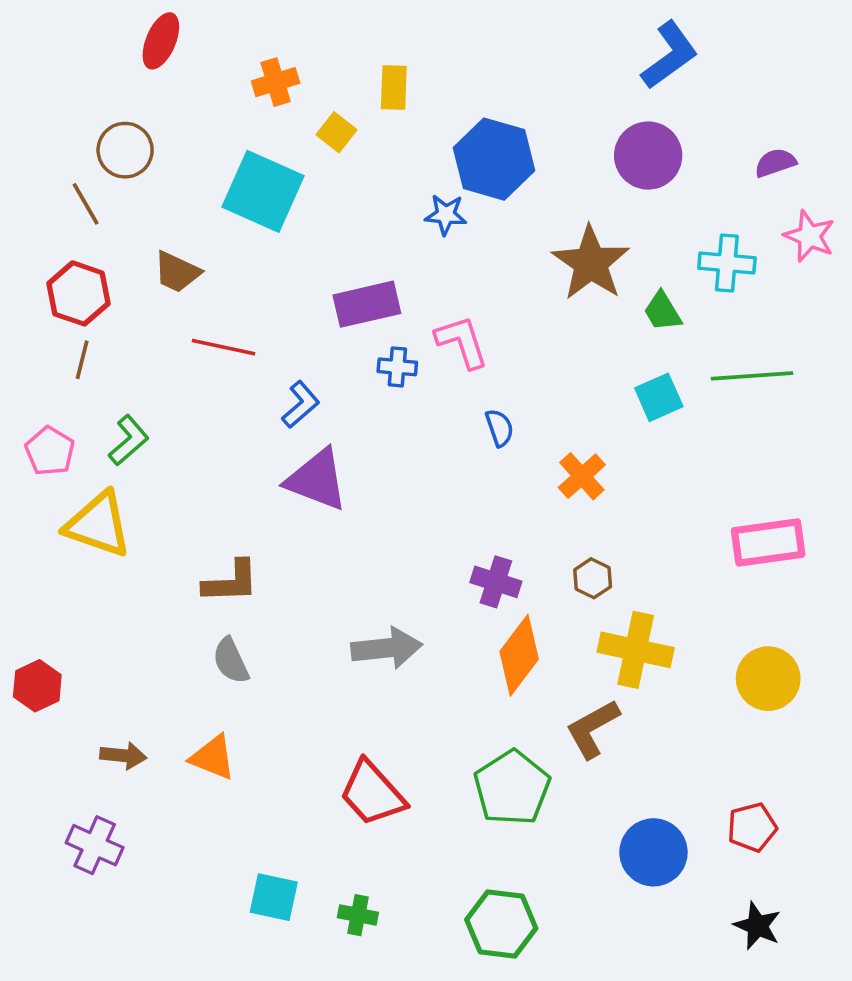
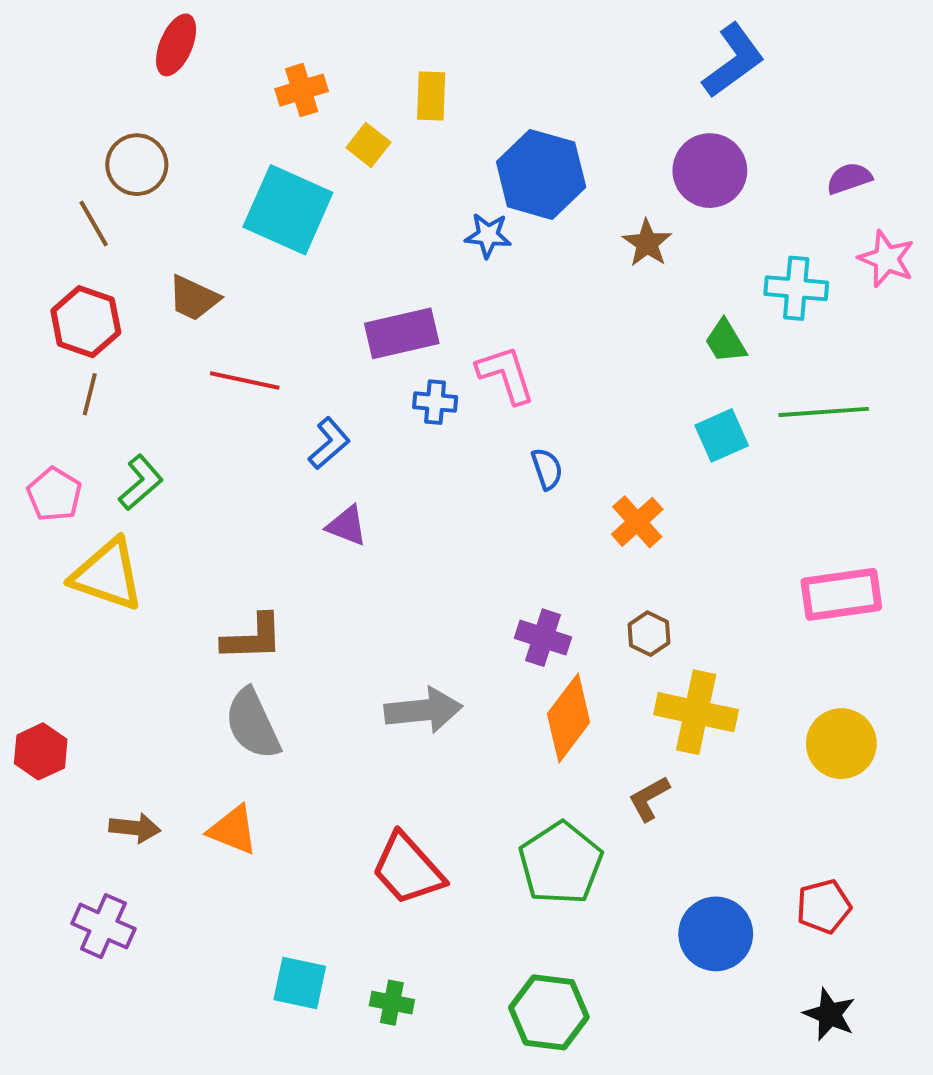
brown star: (591, 263) -> (647, 243), moved, size x0.6
purple triangle: (317, 480) -> (347, 526), size x0.6
gray semicircle: (231, 661) -> (253, 724), size x1.4
brown L-shape: (593, 729) -> (649, 798), size x0.7

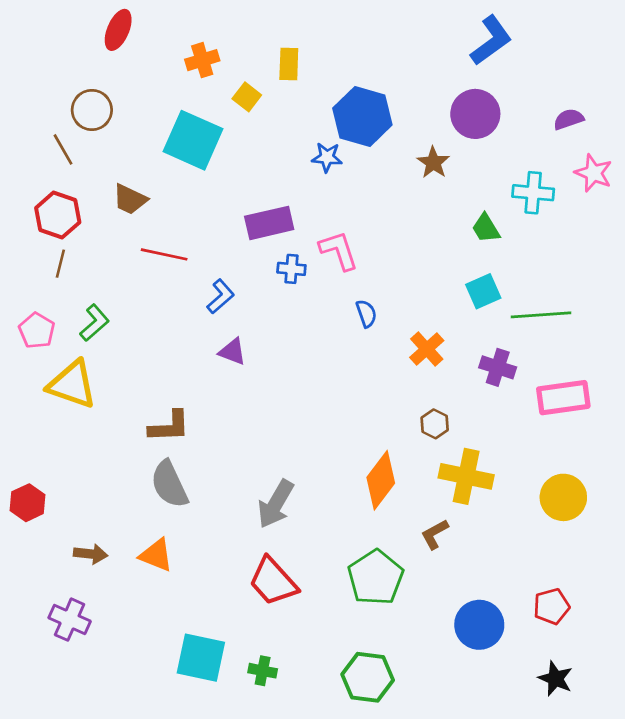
green line: (824, 412) -> (541, 315), moved
purple cross: (543, 638) -> (498, 367), moved
gray arrow: (423, 710) -> (276, 504), moved, turned 126
cyan square: (300, 983) -> (201, 658), size x1.4

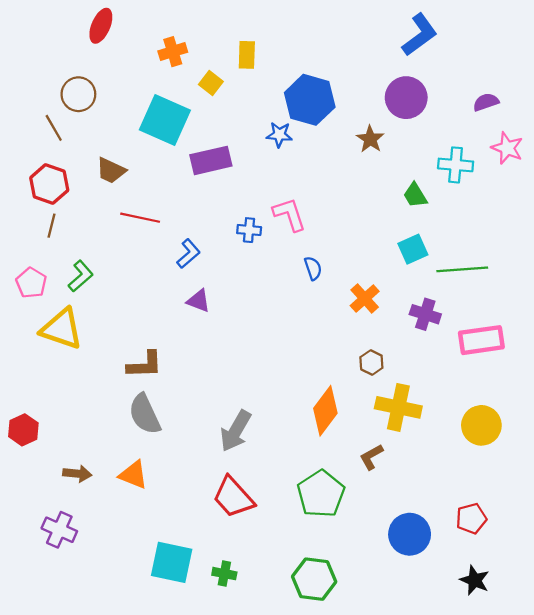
purple rectangle: (269, 223) -> (211, 160), moved

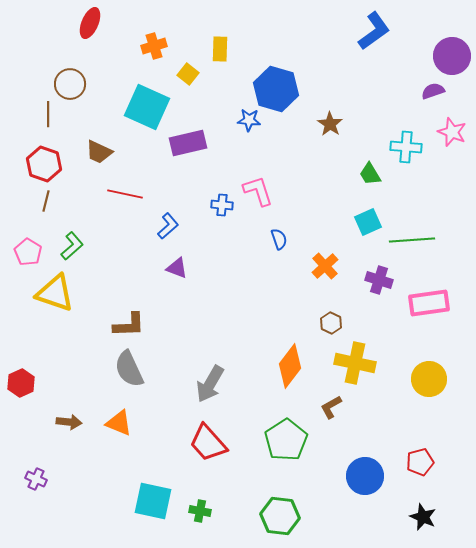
purple circle: (406, 98) -> (452, 56), moved
brown line: (54, 128) -> (48, 114), turned 30
purple cross: (59, 530) -> (36, 479), moved, size x0.7

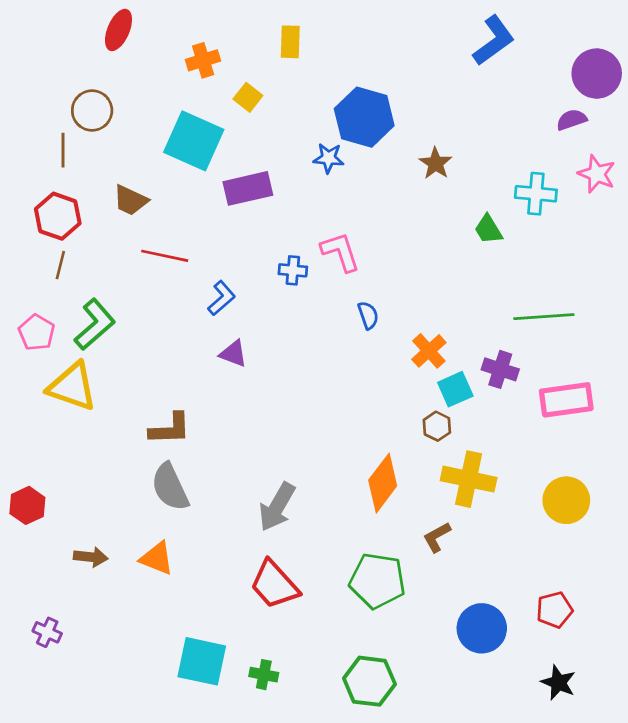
yellow rectangle: (220, 49) -> (290, 42), moved
cyan square: (368, 222) -> (455, 389), moved
green L-shape: (72, 246) -> (95, 325), size x1.4
green pentagon: (286, 440) -> (377, 581), turned -30

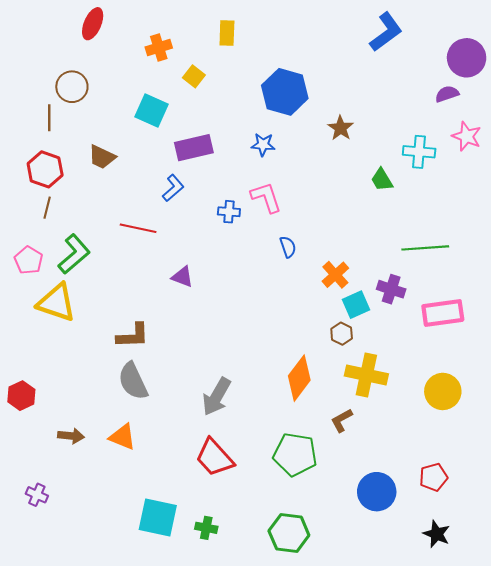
cyan square: (194, 141) -> (151, 110), size x0.7
blue star: (329, 158) -> (263, 145), moved
red line: (165, 256) -> (138, 228), moved
blue L-shape: (222, 298) -> (173, 188), moved

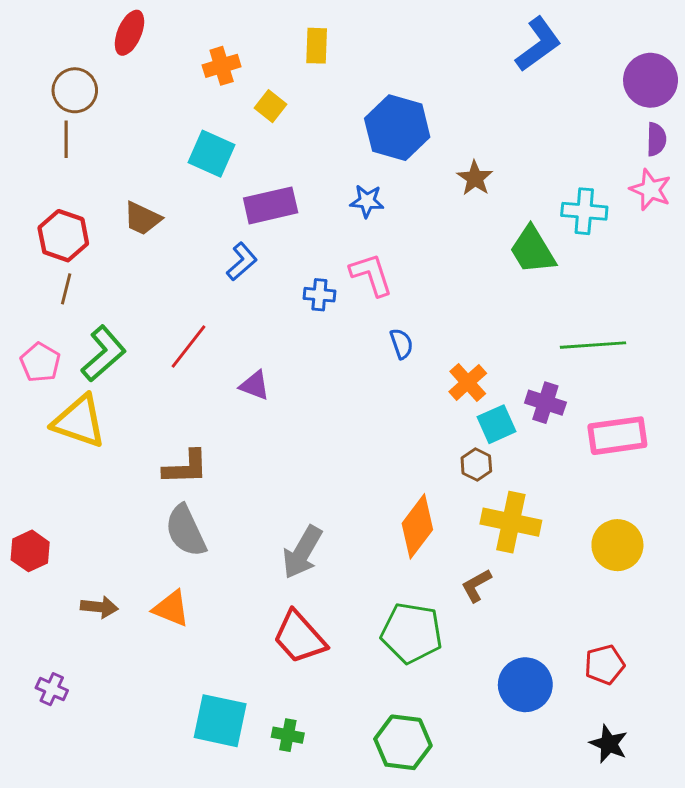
brown circle: (72, 87) -> (75, 90), moved
purple semicircle: (447, 94) -> (656, 139), moved, turned 110
brown line: (49, 118) -> (66, 139), moved
green trapezoid: (382, 180) -> (532, 250), size x1.5
red line: (138, 228) -> (188, 347), moved, turned -64

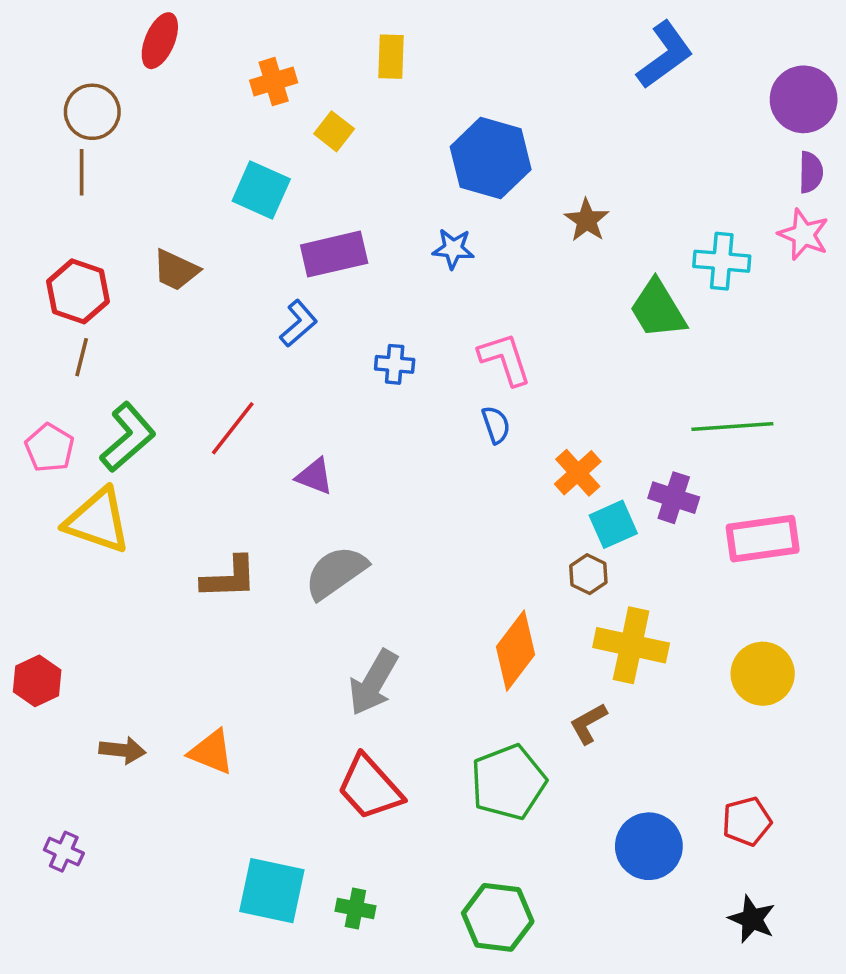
pink L-shape: (371, 275) -> (505, 359), moved
gray semicircle: (186, 531) -> (336, 572), moved, turned 80
green pentagon: (412, 633) -> (508, 782), turned -30

